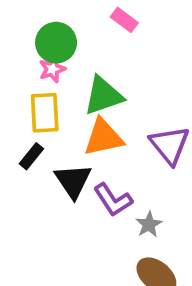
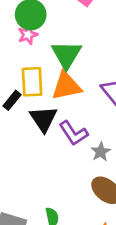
green triangle: (103, 96) -> (66, 55), turned -40
yellow rectangle: (45, 113) -> (32, 82), moved

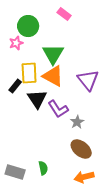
pink star: (28, 35) -> (16, 43), moved
orange triangle: (66, 86) -> (53, 76), turned 40

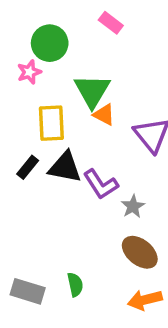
orange triangle: (53, 76) -> (104, 115), moved, size x0.6
black rectangle: (15, 86) -> (28, 167), moved
black triangle: (37, 99) -> (65, 167), turned -45

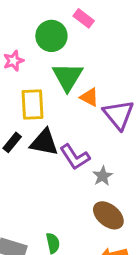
green circle: (50, 43) -> (51, 36), moved
orange triangle: (104, 115) -> (89, 97), moved

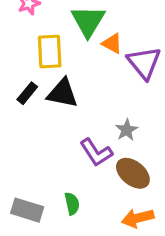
purple L-shape: (75, 157) -> (96, 152), moved

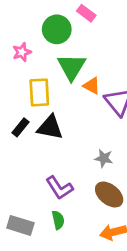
gray star: (127, 130) -> (104, 158), turned -30
purple L-shape: (96, 152) -> (59, 188), moved

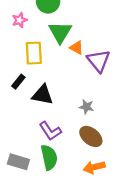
black triangle: (50, 127) -> (43, 95), moved
green semicircle: (58, 220) -> (49, 157), size x1.6

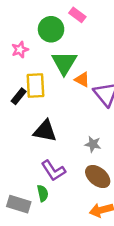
black rectangle: (18, 82) -> (19, 96), moved
green semicircle: (49, 157) -> (43, 193), moved, size x0.6

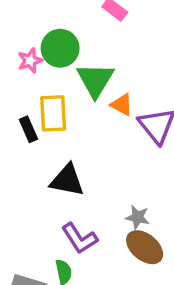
green circle: (51, 29) -> (60, 48), moved
black rectangle: (19, 96) -> (28, 129), turned -63
gray star: (93, 144) -> (138, 217), moved

